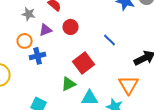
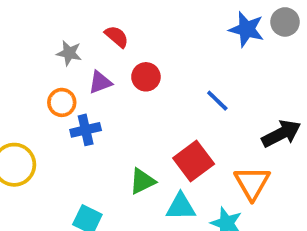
red square: (84, 63) -> (194, 161), moved

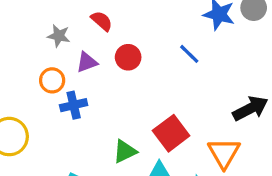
blue line: (217, 101) -> (189, 54), moved

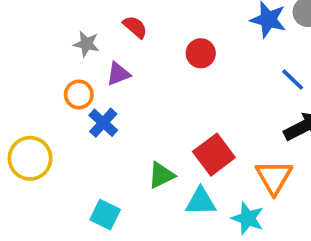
blue line: (189, 54) -> (293, 80), moved
red circle: (128, 57) -> (201, 53), moved
blue cross: (74, 105) -> (103, 123), turned -35

